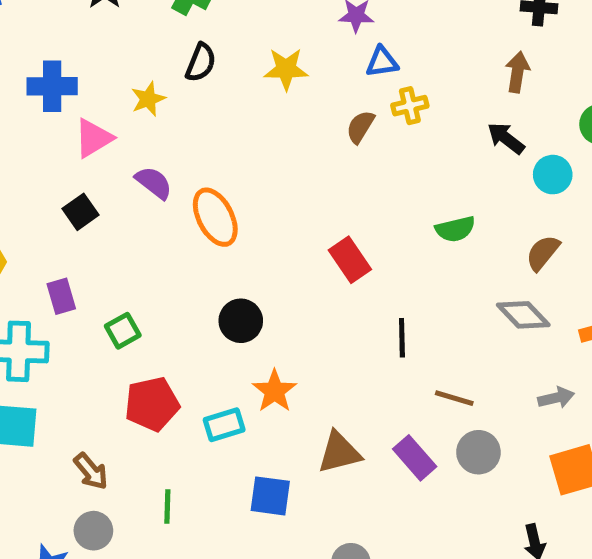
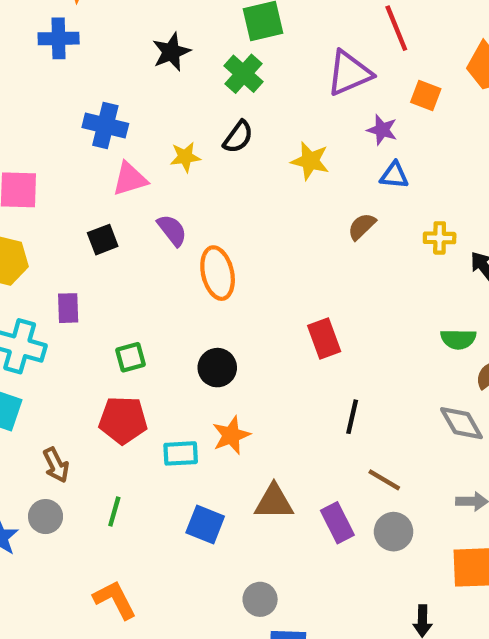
yellow cross: (410, 106) -> (440, 238), moved
green semicircle: (455, 229) -> (458, 339), moved
green square: (123, 331) -> (131, 357), moved

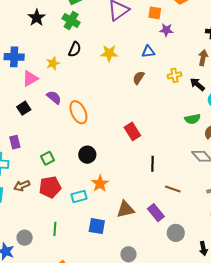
purple star: (382, 130) -> (166, 30), moved
brown arrow: (56, 465) -> (22, 186), moved, turned 105
gray circle: (394, 532) -> (176, 233), moved

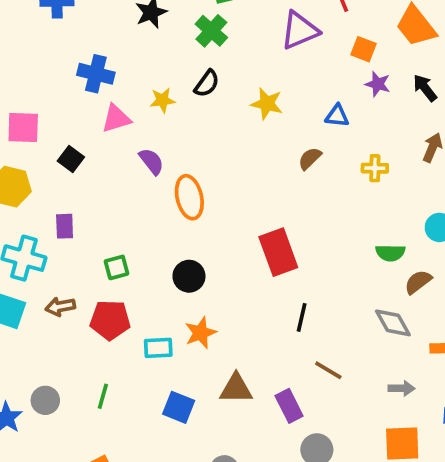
black arrow: (197, 84) -> (425, 88), moved
black square: (24, 108) -> (71, 159), moved, turned -32
red rectangle: (132, 131) -> (278, 252), size x1.4

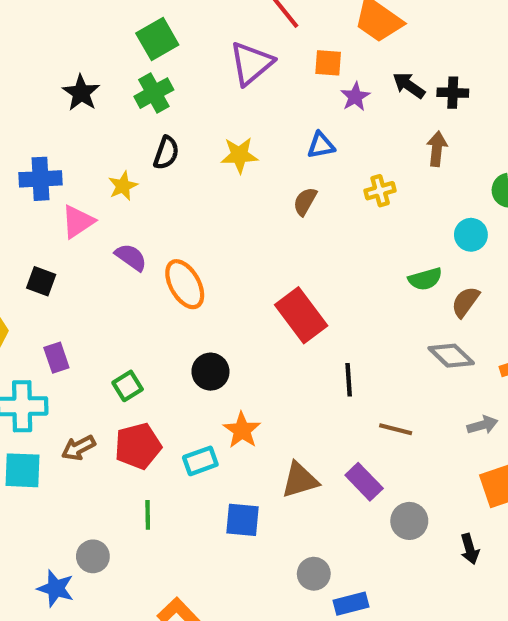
green cross: (211, 31) -> (154, 93), turned 36
purple star: (378, 84) -> (355, 97), turned -30
green line: (103, 396) -> (148, 515), moved

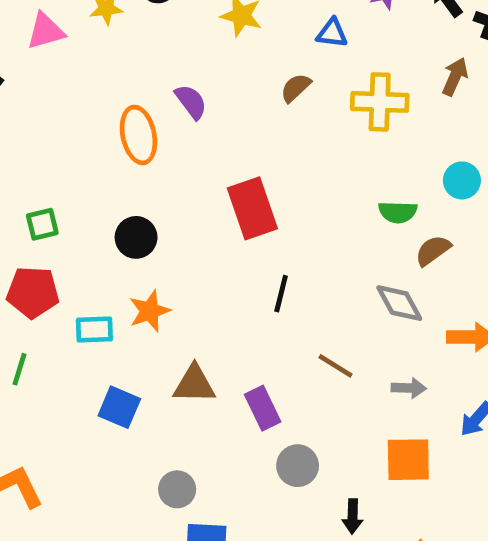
yellow cross: (380, 191) -> (380, 102), size x1.6
purple semicircle: (131, 257) -> (191, 102), moved
brown line: (396, 429) -> (335, 366), moved

